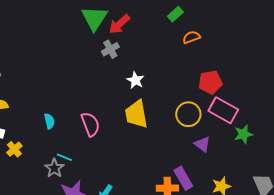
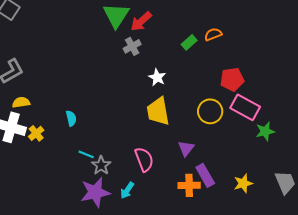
green rectangle: (175, 14) -> (189, 42), moved
pink semicircle: (90, 124) -> (144, 159), moved
purple triangle: (202, 144) -> (186, 148), moved, turned 30
yellow cross: (14, 149) -> (36, 133), moved
gray star: (54, 168) -> (101, 165), moved

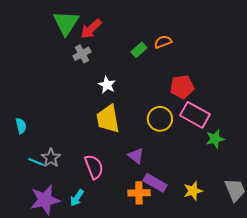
purple triangle: (186, 148) -> (136, 156), turned -30
gray star: (101, 165) -> (51, 158), moved
purple rectangle: (205, 175) -> (155, 183), turned -30

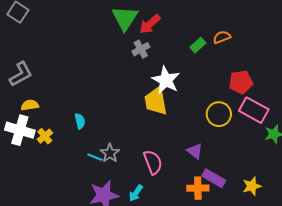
white star: (107, 85) -> (166, 80), size x1.6
yellow trapezoid: (108, 119) -> (156, 101), moved

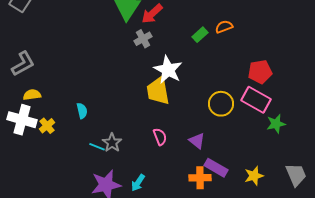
red pentagon: (241, 82) -> (260, 72), moved
pink semicircle: (153, 162) -> (160, 137), moved, size x0.7

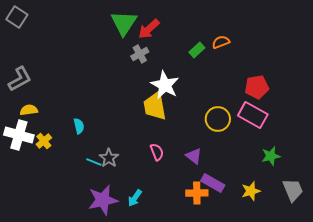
green star: (276, 124) -> (271, 156), moved

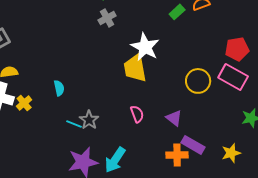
gray cross: (140, 54) -> (107, 18), moved
cyan arrow: (135, 198) -> (115, 160), size x1.5

